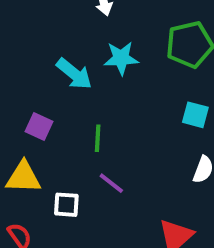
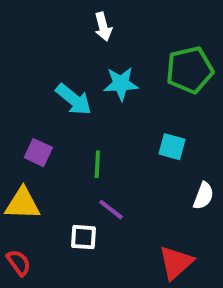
cyan square: (195, 115) -> (172, 147), moved
white square: (66, 205) -> (84, 237), moved

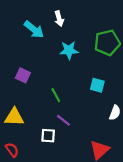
cyan arrow: (74, 99) -> (34, 30), moved
purple square: (38, 153) -> (23, 75), moved
green line: (97, 164) -> (56, 95), turned -32

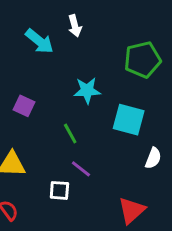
cyan star: (69, 50) -> (87, 90), moved
cyan square: (97, 85) -> (129, 120), size x1.5

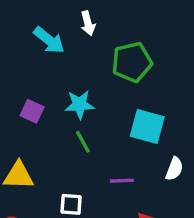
green pentagon: (142, 60) -> (132, 62), moved
cyan star: (87, 90) -> (80, 104), moved
purple line: (81, 169) -> (122, 181), moved, turned -40

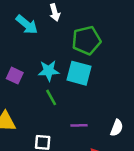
cyan square: (147, 126) -> (79, 73), moved
white semicircle: (174, 169) -> (117, 128), moved

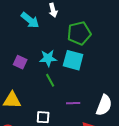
white semicircle: (117, 128) -> (104, 105), size x1.5

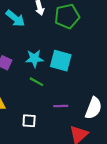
green pentagon: (79, 33) -> (67, 16), moved
green line: (50, 80) -> (36, 82), turned -32

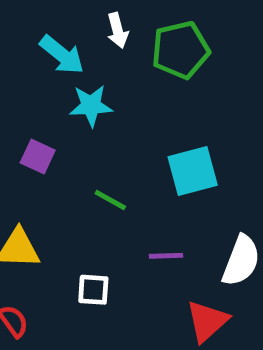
cyan star: (34, 58) -> (91, 106), moved
cyan square: (61, 61) -> (193, 171), moved, turned -30

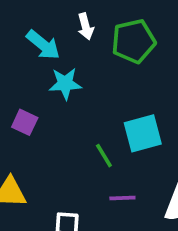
green line: (110, 200) -> (104, 156), moved, turned 30

